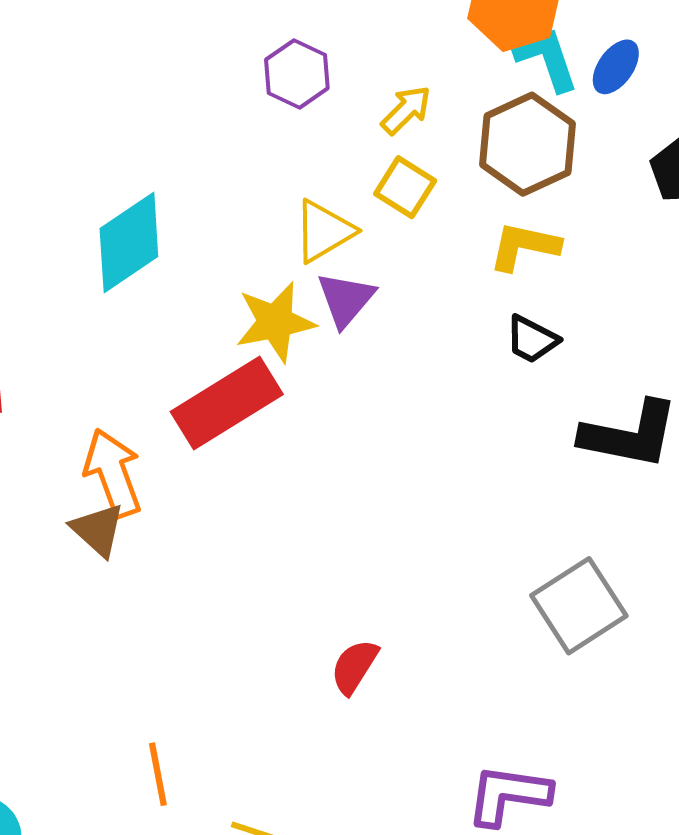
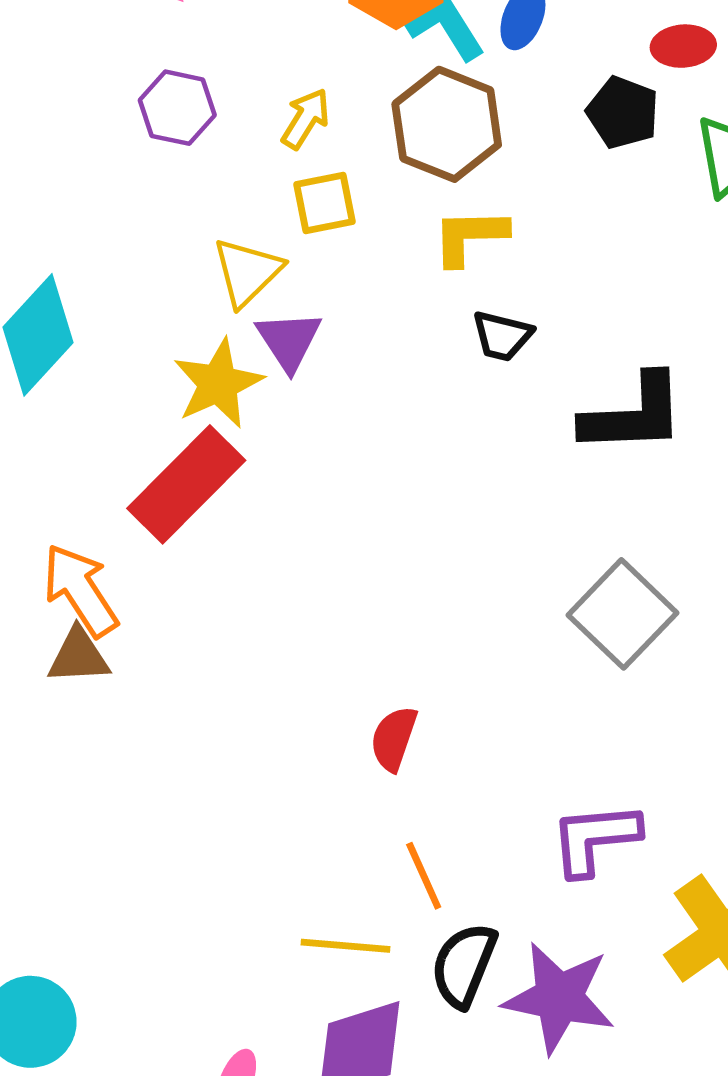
yellow square: (405, 187) -> (325, 203), turned -30
brown triangle: (98, 530) -> (79, 656), turned -32
orange line: (158, 774) -> (424, 876), moved

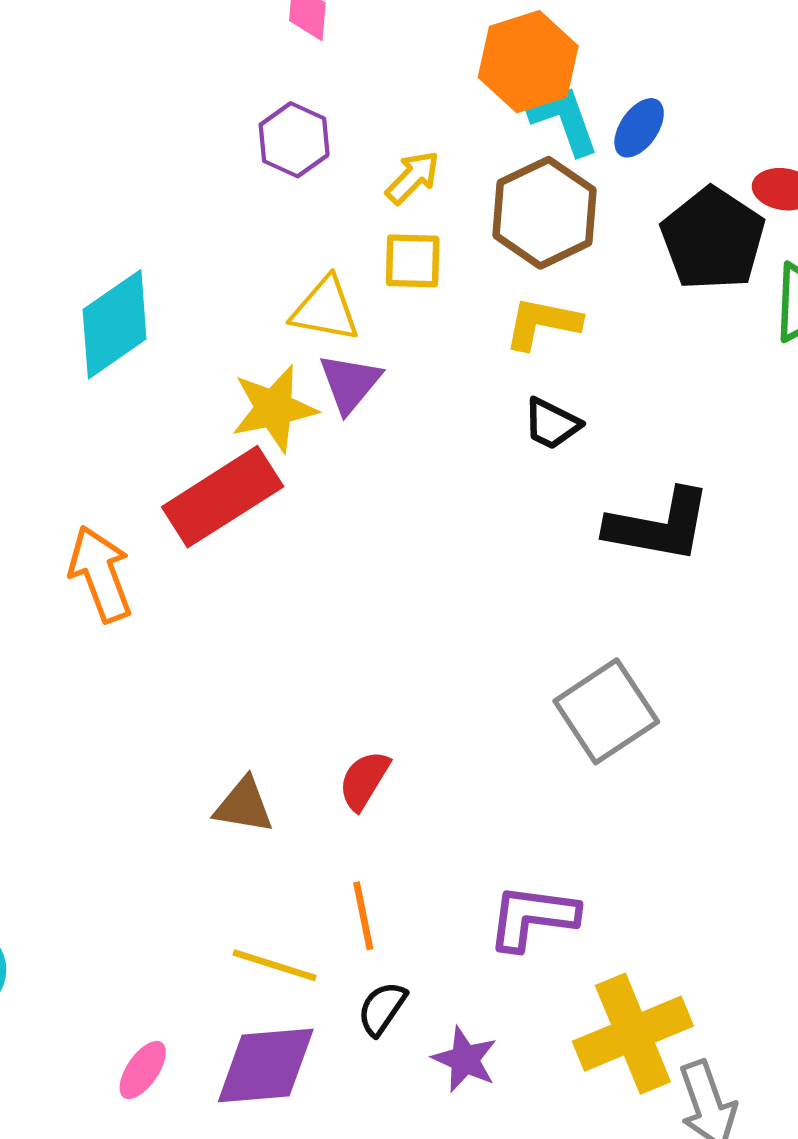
black pentagon: (623, 113) -> (713, 239), size x1.5
yellow triangle: (247, 272) -> (325, 309), turned 42
brown triangle: (79, 656) -> (244, 805), moved
black semicircle: (464, 965) -> (382, 1008), size x0.7
purple star: (559, 998) -> (465, 1059), size x0.6

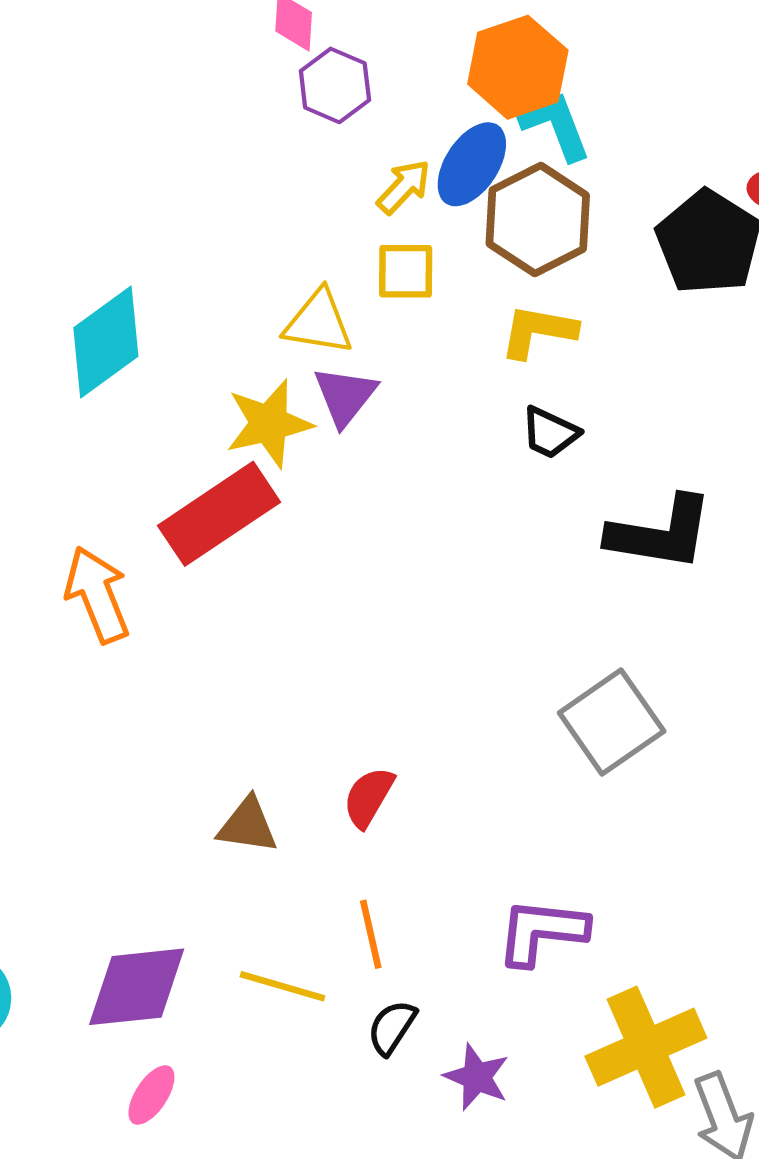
blue ellipse: (639, 128) -> (472, 164), moved, size x1.4
purple hexagon: (294, 140) -> (335, 85), moved
purple diamond: (266, 1066) -> (137, 987), moved

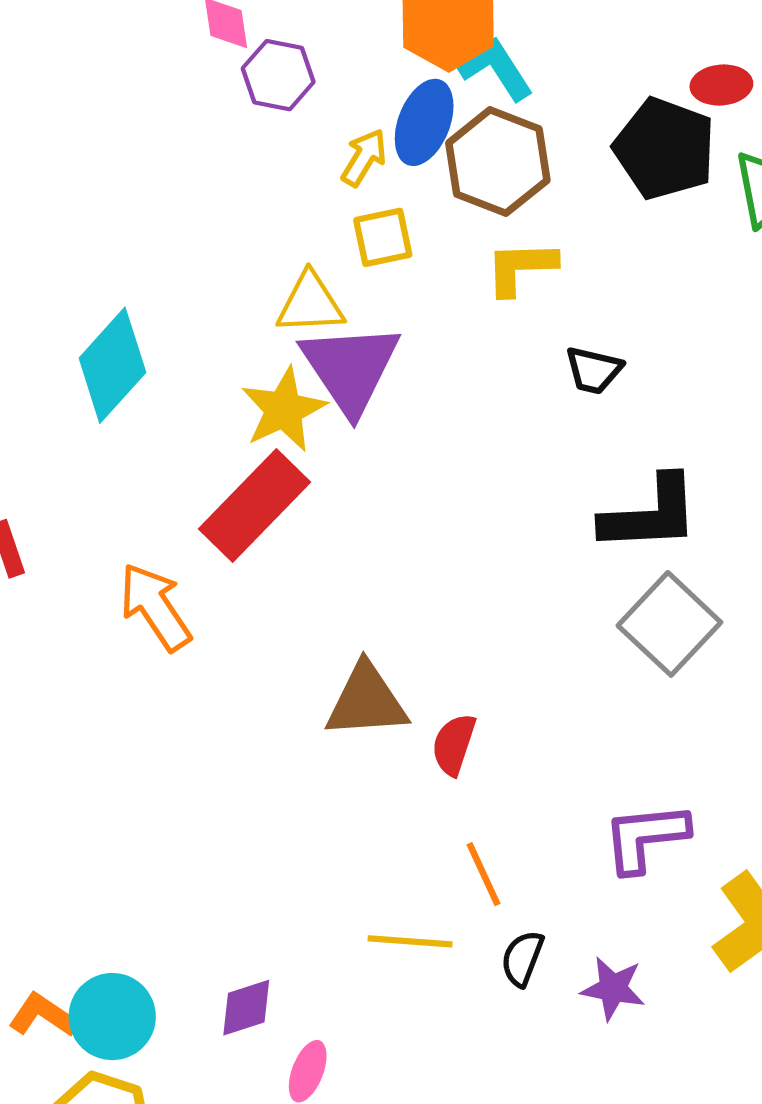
purple triangle: (345, 396) -> (350, 368), size x1.6
black trapezoid: (550, 433) -> (594, 370), moved
black L-shape: (660, 533) -> (650, 514), moved
brown triangle: (248, 825) -> (366, 701), moved, size x1.4
purple diamond: (137, 987) -> (246, 1008), moved, size x0.6

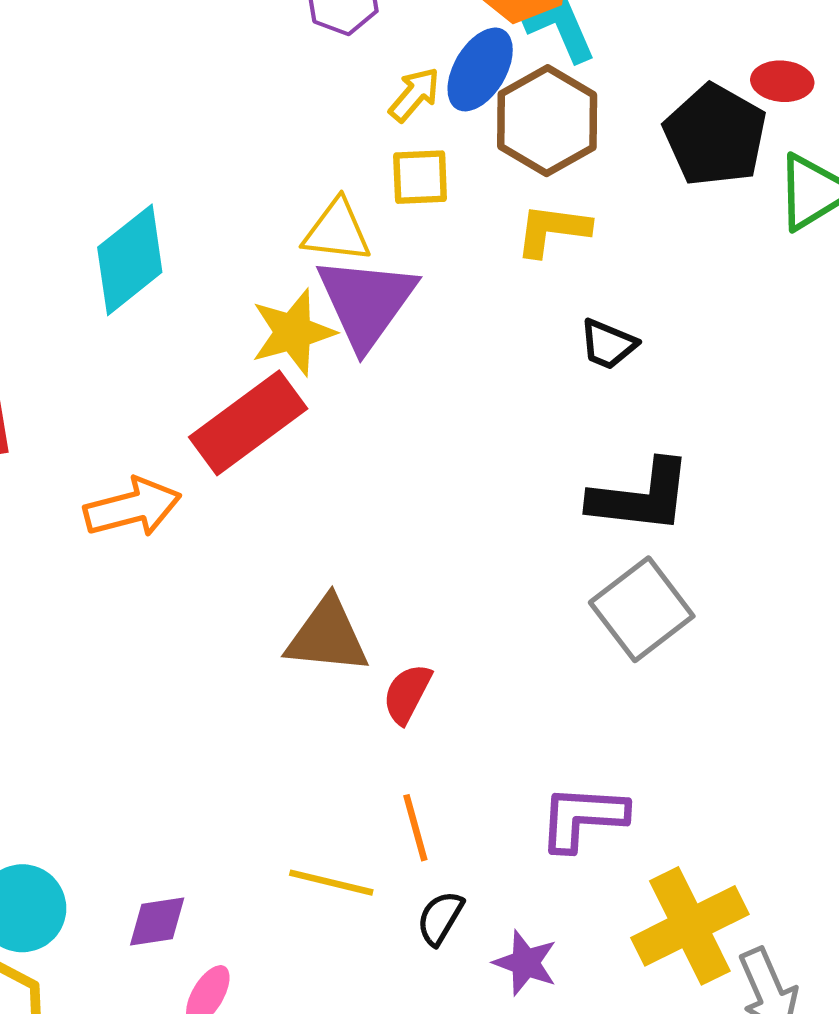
orange arrow: (155, 607) -> (133, 507), turned 100

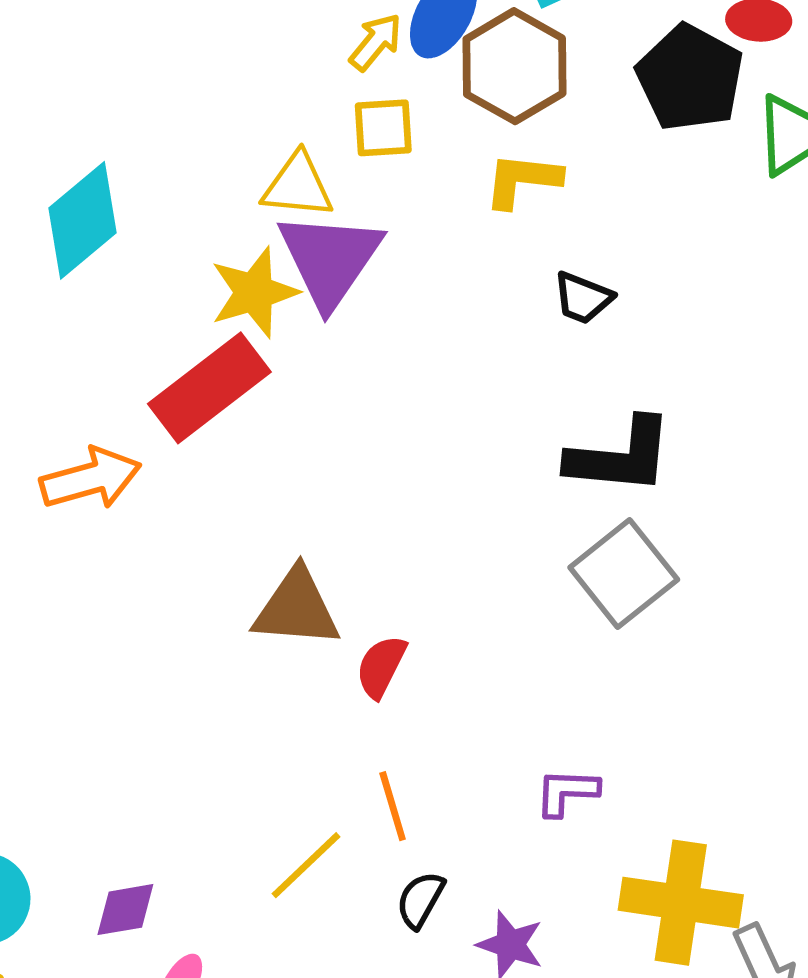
purple L-shape: (583, 818) -> (567, 792), size x0.7
yellow line: (331, 883) -> (306, 865), turned -56
yellow cross: (690, 926) -> (681, 903), turned 36

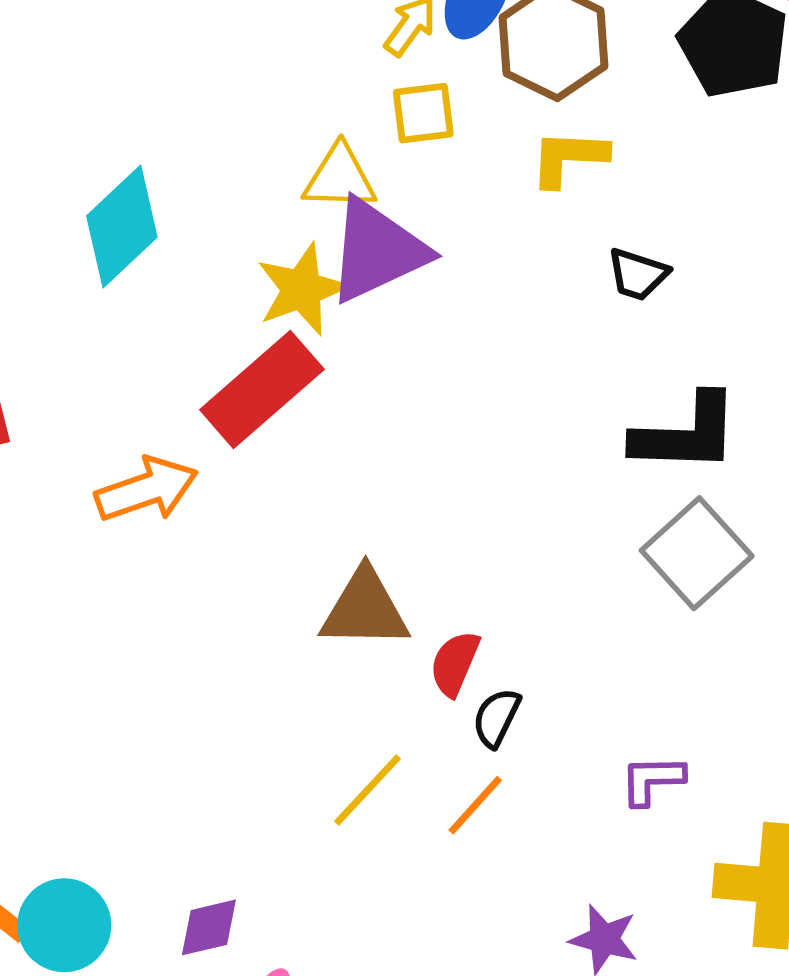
purple triangle: (330, 259) -> (377, 251), turned 34
orange line: (393, 806) -> (475, 805), turned 62
yellow line: (306, 865) -> (367, 790), moved
black semicircle: (420, 900) -> (496, 718), moved

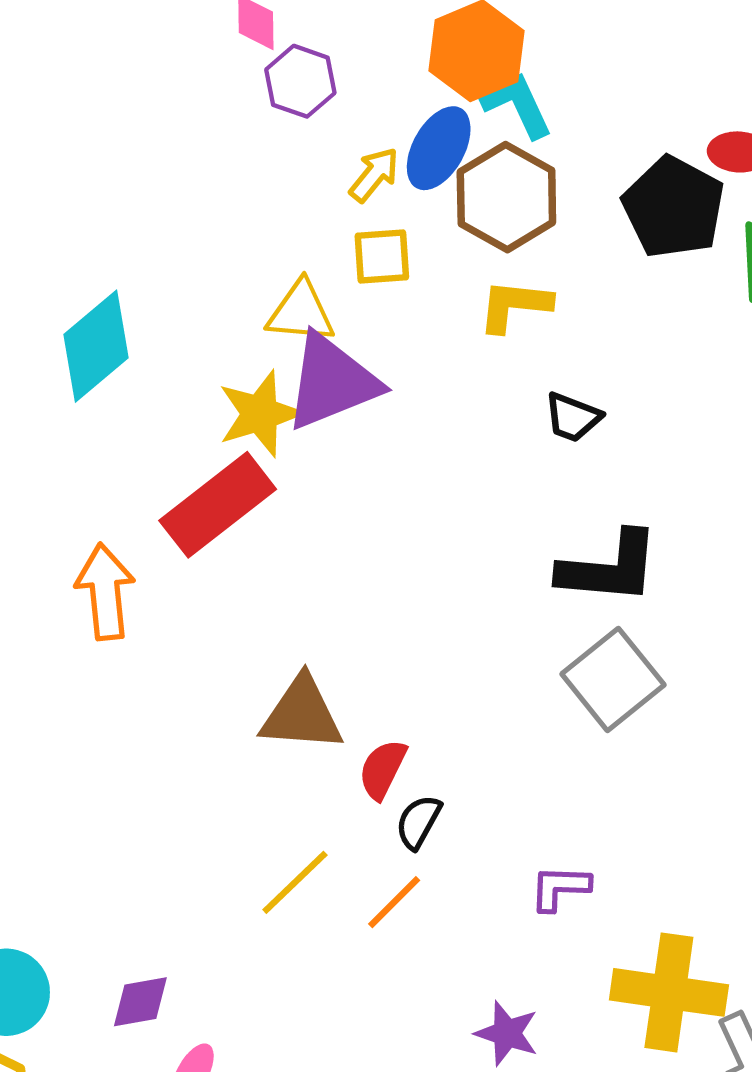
orange arrow: (147, 489) -> (105, 592), turned -80

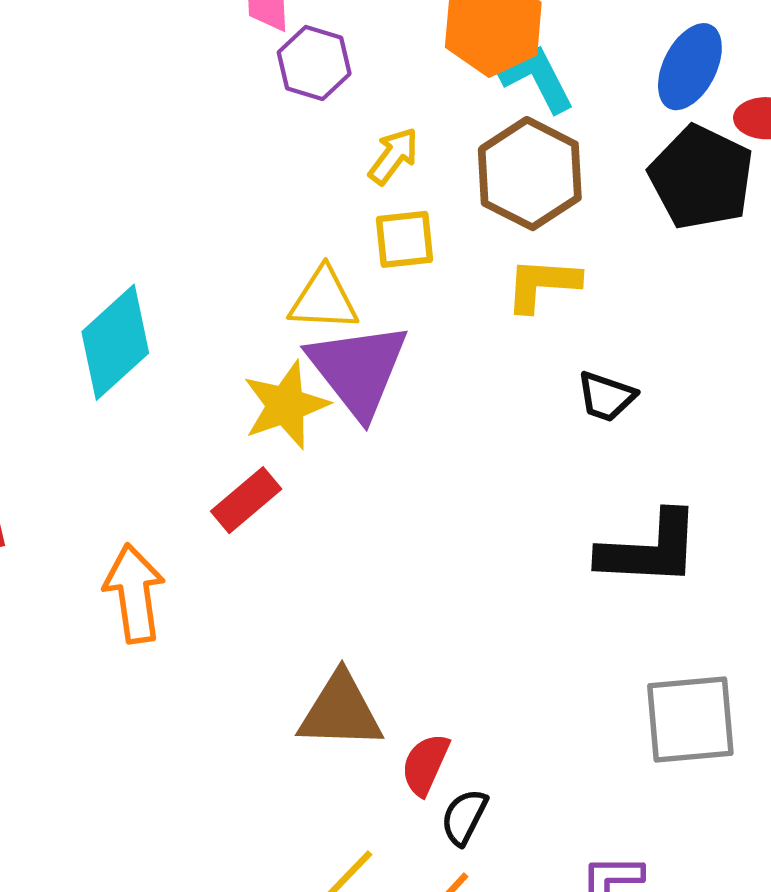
blue ellipse: (439, 148) -> (690, 67), moved
purple triangle: (332, 382) -> (358, 370), turned -44
red rectangle: (218, 505) -> (246, 500), size x0.6
gray square: (613, 679) -> (690, 720), moved, turned 36

